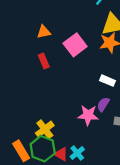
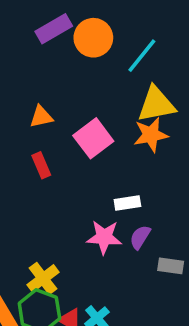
white rectangle: (108, 81) -> (127, 203), moved, turned -32
pink star: (88, 115) -> (104, 237), moved

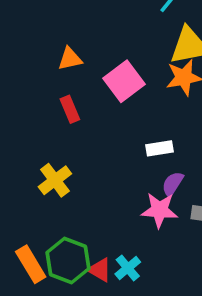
pink star: (104, 237) -> (160, 210), moved
yellow cross: (43, 278) -> (55, 180), moved

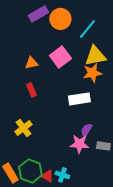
pink square: (124, 81) -> (60, 57), moved
white rectangle: (160, 148) -> (79, 99), moved, size x1.5
cyan cross: (128, 268) -> (62, 175), turned -32

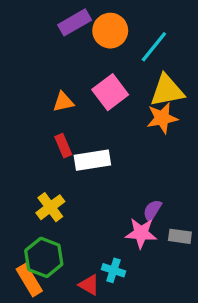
white rectangle: (79, 99) -> (92, 160), moved
green hexagon: (30, 171) -> (44, 257), moved
cyan cross: (62, 175) -> (113, 270), moved

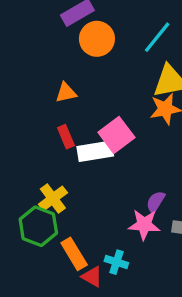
orange circle: (110, 31) -> (97, 39), moved
pink square: (110, 92) -> (116, 135), moved
green hexagon: (44, 257) -> (38, 226), moved
orange rectangle: (29, 280) -> (74, 254), moved

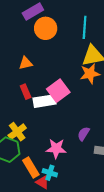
cyan line: (157, 37) -> (85, 27), turned -35
pink star: (144, 225) -> (56, 149), moved
cyan cross: (116, 262) -> (50, 173), moved

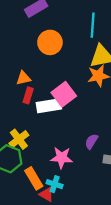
orange circle: (46, 28) -> (50, 42), moved
orange triangle: (26, 63) -> (23, 78), moved
red rectangle: (26, 92) -> (28, 95), turned 40

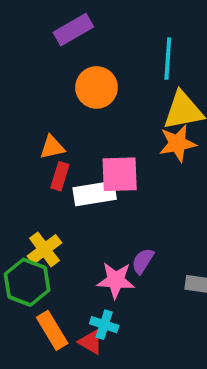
pink square: (64, 94) -> (120, 174), turned 35
purple semicircle: (91, 141) -> (143, 261), moved
orange rectangle: (34, 178) -> (52, 330), moved

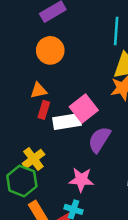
orange circle: (97, 87) -> (50, 50), moved
pink square: (120, 174) -> (84, 109), turned -36
purple semicircle: (143, 261) -> (99, 140), moved, size x1.5

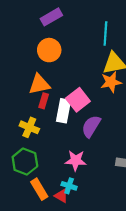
orange triangle: (39, 90) -> (39, 84), size x1.5
white rectangle: (67, 122) -> (64, 111), turned -70
yellow cross: (33, 159) -> (29, 127), moved, turned -30

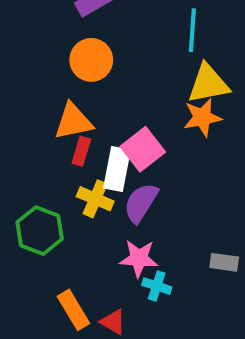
purple semicircle: (91, 126) -> (141, 203), moved
yellow cross: (29, 127) -> (95, 199), moved
green hexagon: (25, 162) -> (40, 231), moved
cyan cross: (69, 186) -> (157, 286), moved

